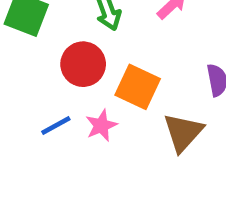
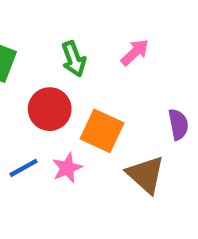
brown triangle: (183, 132) -> (146, 175), turned -30

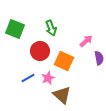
pink arrow: (135, 52) -> (86, 41), moved
brown triangle: (146, 175) -> (62, 95), moved

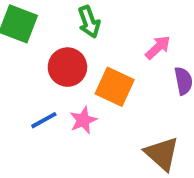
brown triangle: (62, 95) -> (162, 154), moved

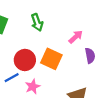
red circle: (67, 67) -> (25, 60), moved
pink star: (83, 120) -> (33, 87), moved

